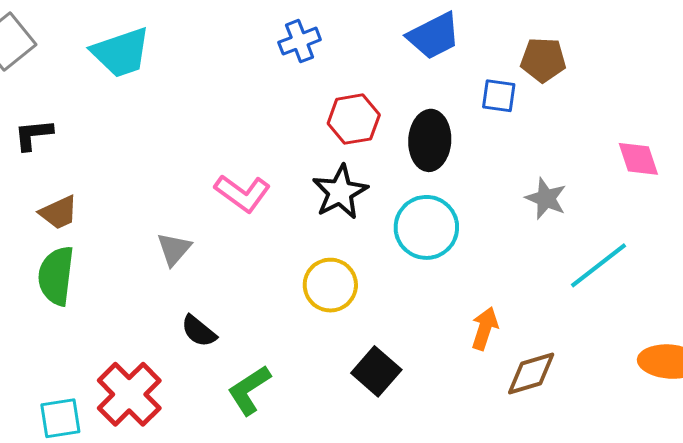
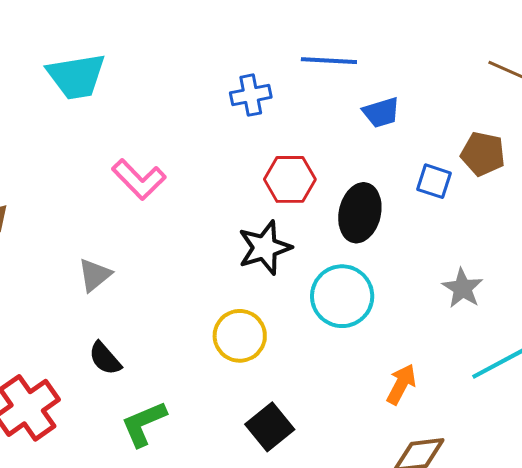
blue trapezoid: (434, 36) -> (381, 112), size x0.7
pink L-shape: (242, 193) -> (139, 179), moved
orange arrow: (485, 328) -> (401, 384), moved

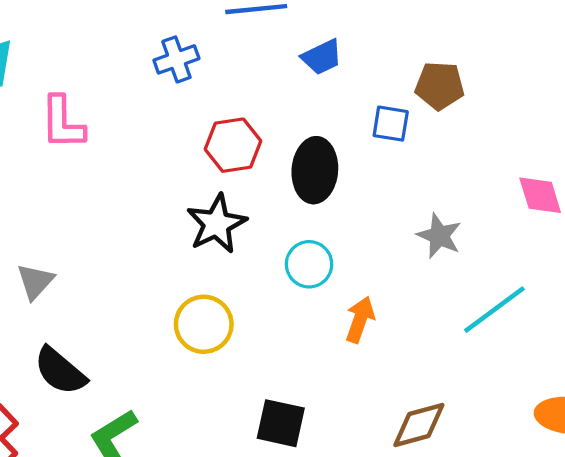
pink L-shape: (139, 179) -> (63, 123), moved, turned 52
cyan circle: (342, 296) -> (309, 264), size x0.7
black semicircle: (105, 358) -> (60, 371), size x1.4
orange arrow: (401, 384) -> (360, 320), moved
black square: (270, 427) -> (281, 423), moved, turned -30

